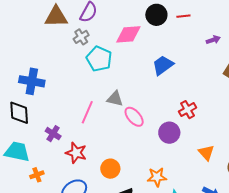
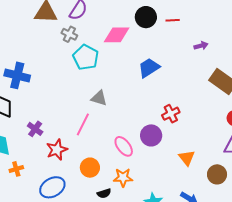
gray cross: (81, 37) -> (69, 34), turned -35
pink line: (87, 112) -> (83, 124), moved
pink ellipse: (134, 117) -> (124, 146), moved
red star: (76, 153) -> (57, 150), turned 30
orange star: (157, 177) -> (123, 178), moved

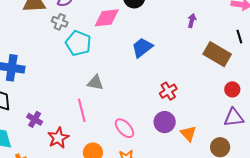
purple arrow: (201, 46) -> (192, 21), turned -56
pink line: (83, 124) -> (82, 110), turned -35
purple circle: (151, 135) -> (165, 122), moved

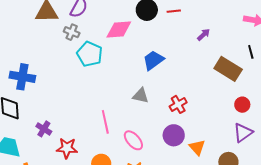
purple arrow: (192, 21) -> (204, 35), turned 32
gray triangle: (95, 83) -> (141, 96), moved
pink line: (82, 110) -> (105, 122), moved
purple triangle: (234, 117) -> (243, 133), turned -30
red star: (58, 138) -> (67, 148), turned 30

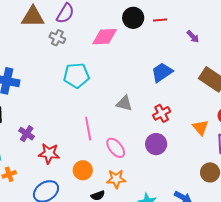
purple arrow: (204, 35) -> (193, 37), moved, turned 88
cyan pentagon: (90, 54) -> (76, 75), moved, turned -30
blue trapezoid: (153, 60) -> (162, 72), moved
orange triangle: (197, 147) -> (201, 128), moved

